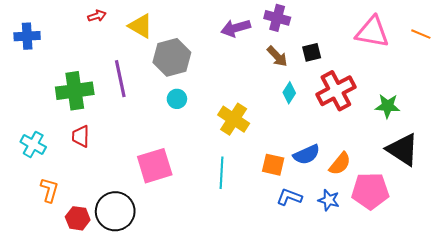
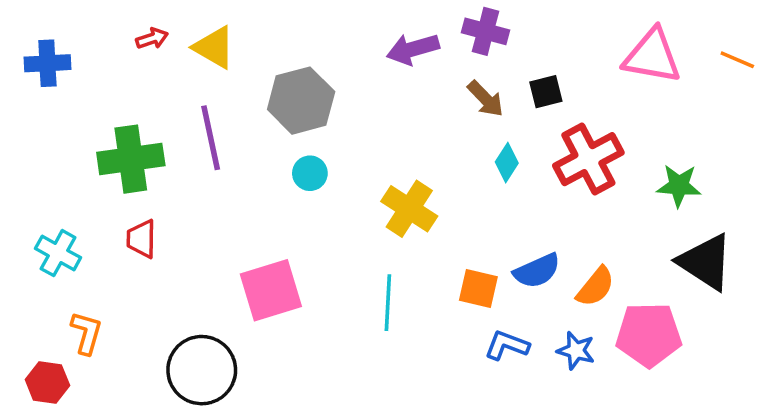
red arrow: (97, 16) -> (152, 38), moved
yellow triangle: (140, 26) -> (214, 47), moved
red hexagon: (78, 218) -> (47, 383), moved

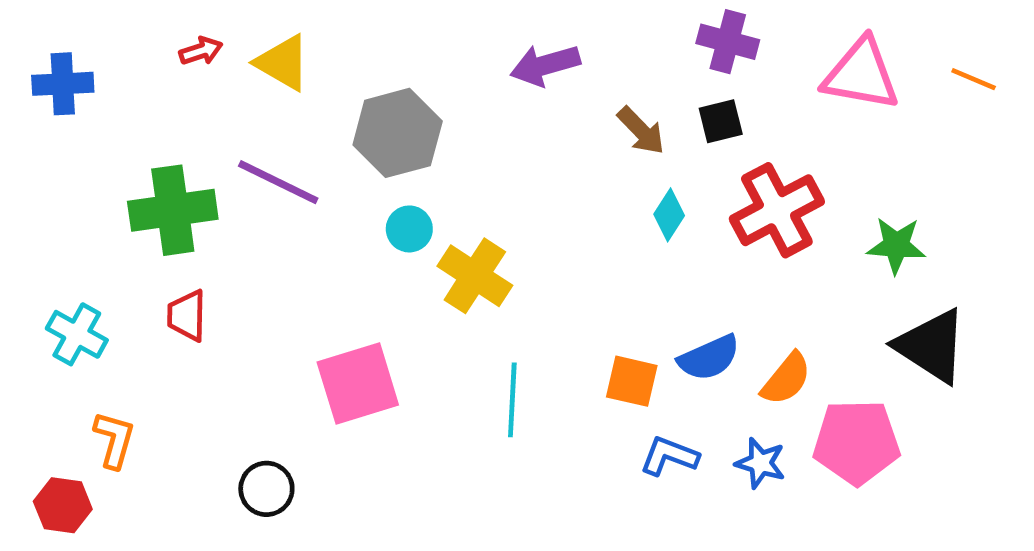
purple cross: (486, 31) -> (728, 42), moved
purple line: (211, 138) -> (278, 182), turned -52
yellow cross: (409, 209) -> (475, 276), moved
black circle: (202, 370) -> (266, 489), size x0.6

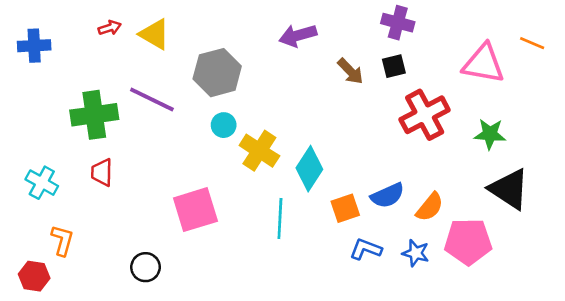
pink triangle: (861, 74) -> (484, 64), moved
cyan diamond: (669, 215) -> (309, 169), moved, size x1.6
orange square: (632, 381) -> (345, 208), turned -32

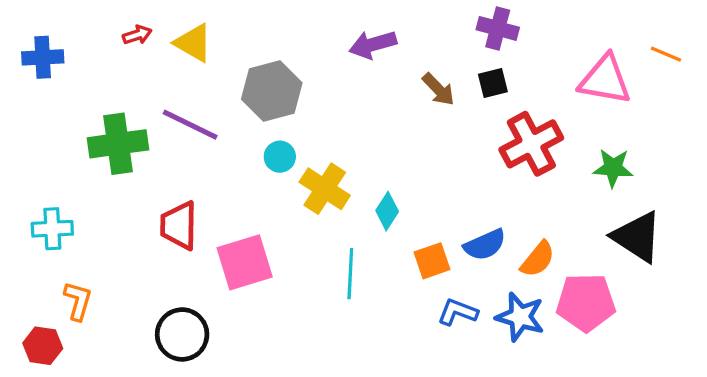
cyan diamond: (309, 169) -> (387, 211), size x0.7
red trapezoid: (102, 172) -> (179, 226), moved, size x1.4
cyan cross: (42, 183) -> (52, 229), turned -32
blue star: (416, 253) -> (520, 317), size x1.4
black circle: (146, 267) -> (182, 334), size x1.4

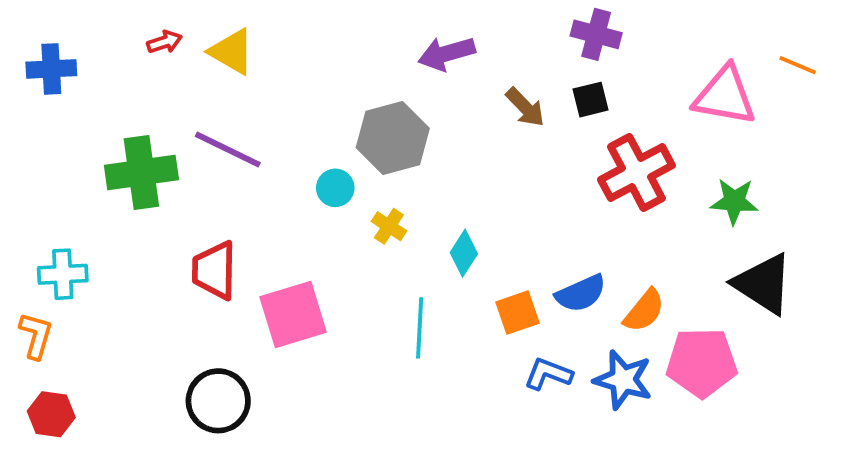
gray hexagon: (272, 91) -> (393, 138), moved
yellow cross: (325, 189) -> (389, 226), size x0.6
orange L-shape: (78, 301) -> (36, 336), moved

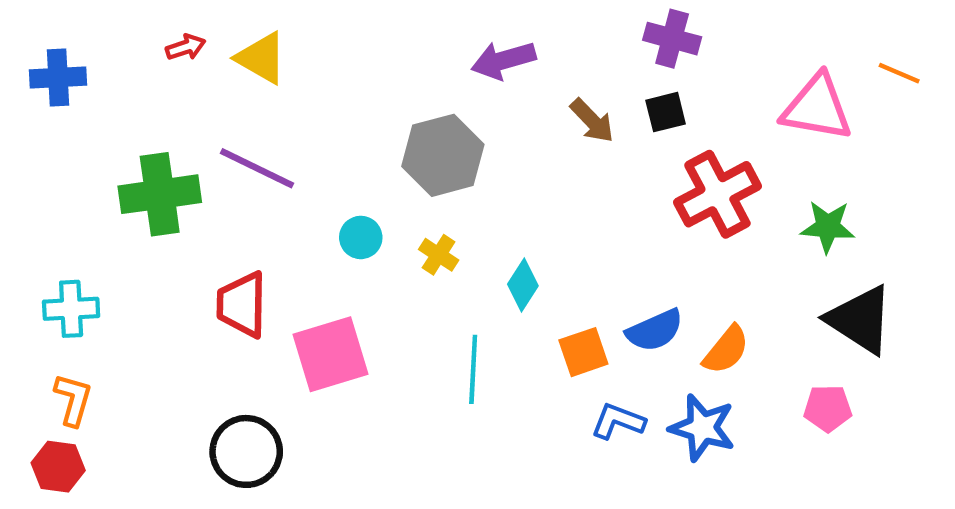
cyan circle: (335, 188) -> (361, 237), moved
orange L-shape: (36, 336) -> (73, 400), moved
pink pentagon: (702, 362) -> (828, 408), moved, size x0.6

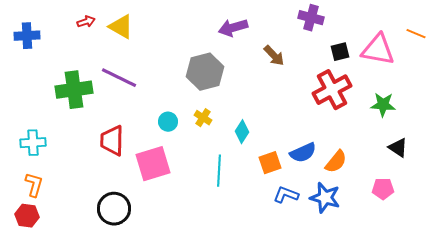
black square: (666, 112) -> (340, 52), moved
cyan circle: (361, 237) -> (168, 122), moved
black triangle: (860, 320) -> (398, 148), size x0.6

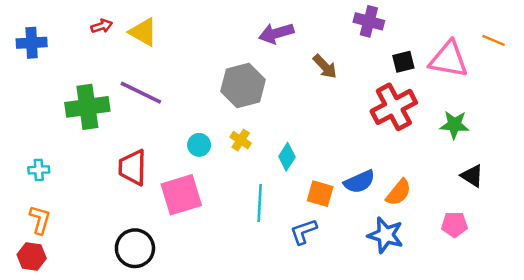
cyan cross: (33, 143) -> (39, 170), size x0.7
orange square: (270, 163) -> (320, 194), turned 35
blue L-shape: (286, 195) -> (304, 232), moved, turned -40

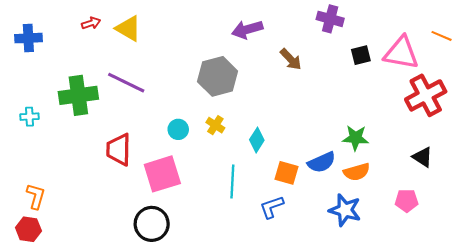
red cross: (394, 107) -> (426, 95), moved
green star: (454, 125) -> (356, 138), moved
cyan cross: (39, 170) -> (30, 117), moved
orange semicircle: (399, 192) -> (357, 172), turned 35
black circle: (135, 248) -> (152, 224), moved

